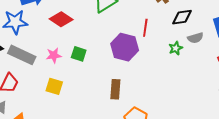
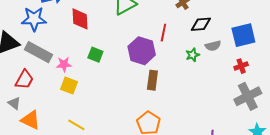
red diamond: (61, 19) -> (80, 19), turned 50
pink star: (54, 55) -> (64, 64), moved
brown rectangle: (115, 89) -> (152, 80), moved

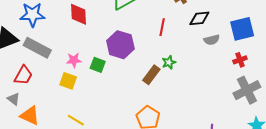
purple hexagon: (142, 51) -> (120, 45), moved
green square: (95, 55) -> (98, 65), moved
green star: (193, 55) -> (169, 62), moved
pink star: (64, 64) -> (74, 60), moved
brown rectangle: (152, 80) -> (151, 75), turned 30

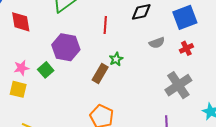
gray semicircle: (212, 40) -> (157, 43), moved
green square: (98, 65) -> (46, 70), turned 35
gray cross: (247, 90) -> (178, 85), moved

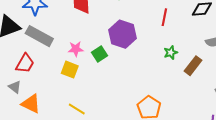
brown rectangle: (100, 73) -> (193, 66), moved

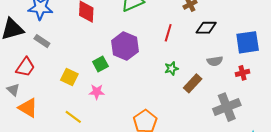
gray rectangle: (39, 36) -> (42, 41), size x0.6
pink star: (76, 49) -> (97, 92), moved

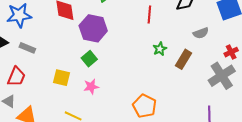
purple hexagon: (125, 46) -> (93, 28), moved
red cross: (242, 73) -> (231, 52), moved

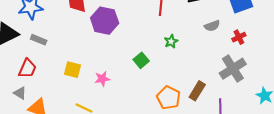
red cross: (231, 52) -> (239, 37), moved
green square: (89, 59) -> (141, 60), moved
brown rectangle: (184, 59) -> (197, 91), moved
orange pentagon: (145, 106) -> (169, 98), moved

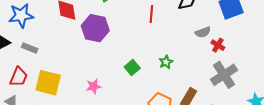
red cross: (239, 37) -> (218, 45), moved, turned -32
green star: (171, 41) -> (166, 62), moved
yellow square: (73, 70) -> (48, 83), moved, size x1.5

